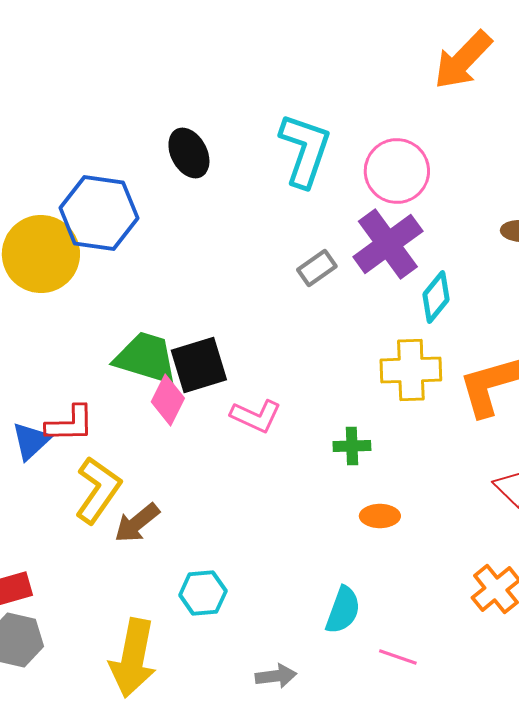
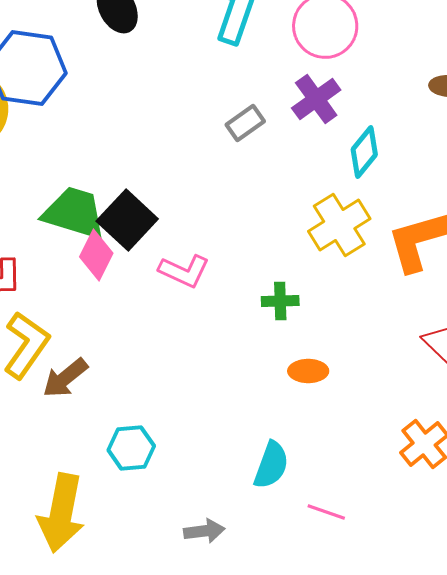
purple cross: (388, 244) -> (316, 99), size x0.7
black square: (199, 365) -> (127, 220), turned -30
yellow cross: (411, 370) -> (339, 225), turned -30

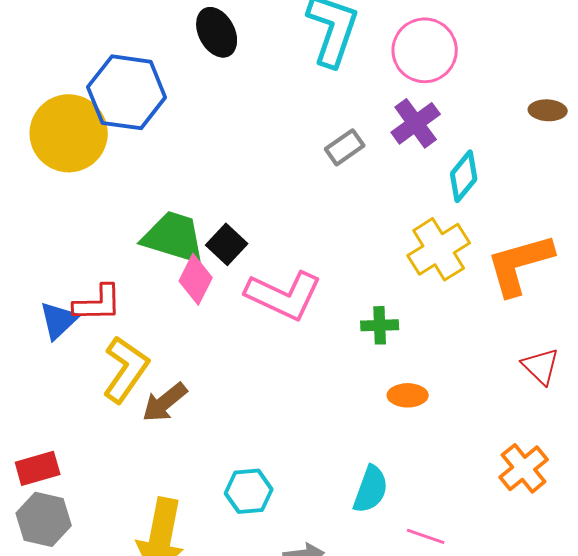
black square: (127, 220) -> (227, 244), size x0.7
pink L-shape: (184, 271) -> (284, 295), size x1.5
cyan hexagon: (131, 448) -> (249, 491), moved

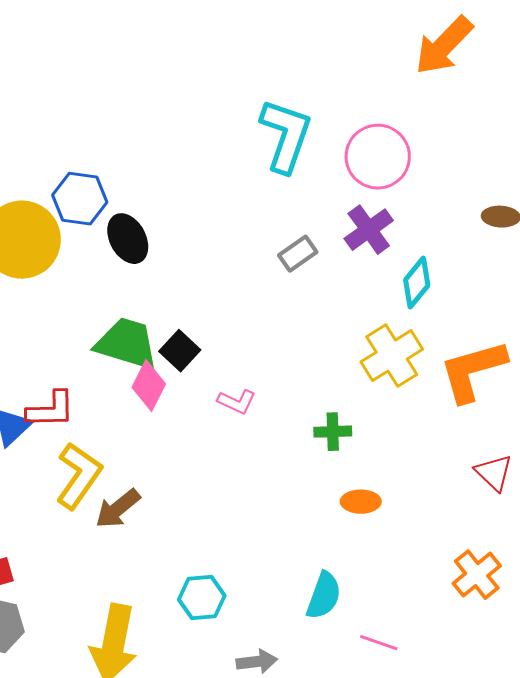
black ellipse: (217, 32) -> (128, 239), moved
blue hexagon: (127, 92) -> (80, 199), size x0.7
pink L-shape: (284, 295) -> (237, 402), size x0.5

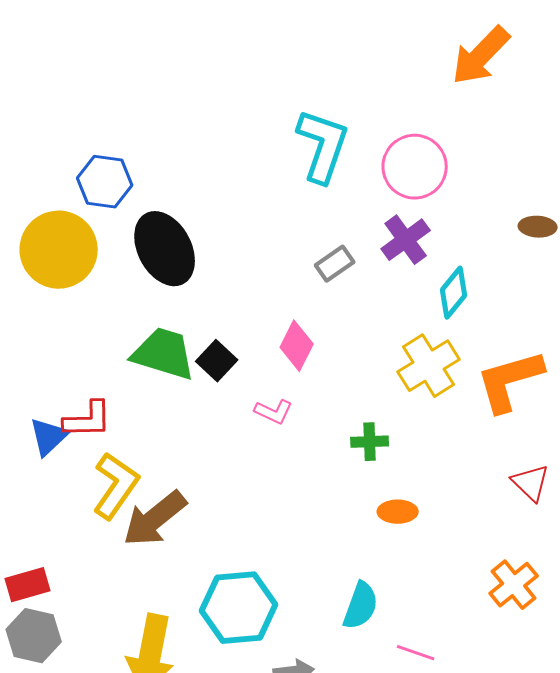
blue hexagon: (80, 199) -> (105, 182), moved
black ellipse: (128, 239) -> (165, 249), size x1.5
pink diamond: (149, 386) -> (297, 346), moved
brown arrow: (118, 509) -> (155, 519), size x1.4
cyan hexagon: (202, 598) -> (239, 608), size x1.6

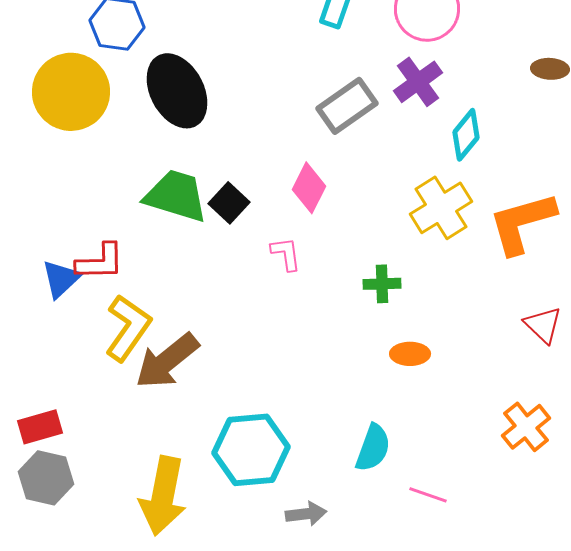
gray rectangle: (335, 264) -> (347, 106), size x1.5
pink L-shape: (274, 412) -> (286, 254), turned -123

